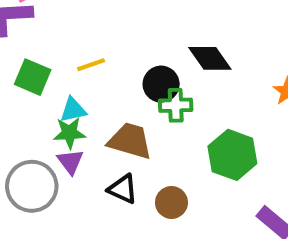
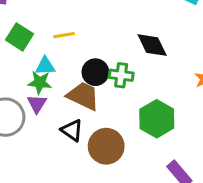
black circle: (161, 84) -> (95, 72), moved
brown circle: (171, 202) -> (106, 146), size x1.5

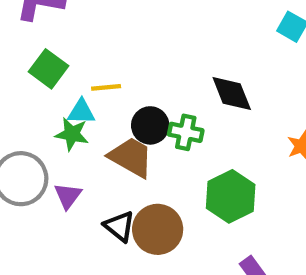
yellow line: (64, 35) -> (106, 87), moved
purple triangle: (37, 104) -> (68, 196), moved
black triangle: (72, 130) -> (119, 226), moved

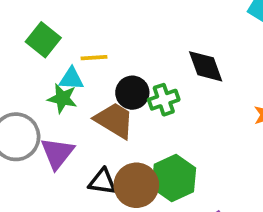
green cross: (186, 132) -> (164, 100), turned -32
purple triangle: (68, 196) -> (57, 153), size x1.4
green hexagon: (231, 196) -> (174, 178), moved
black triangle: (119, 226) -> (102, 182), turned -32

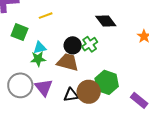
yellow line: (94, 58) -> (46, 16), moved

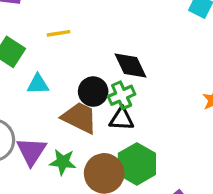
black diamond: (106, 21) -> (130, 65), moved
green star: (38, 59) -> (63, 162), moved
black triangle: (71, 95) -> (122, 119), moved

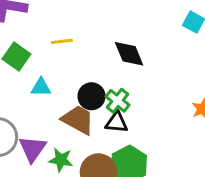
black diamond: (130, 65) -> (129, 54), moved
green cross: (122, 95) -> (117, 101), turned -30

